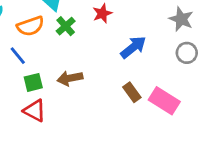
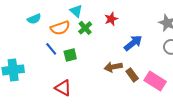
brown arrow: (70, 78) -> (113, 67), moved
green square: (33, 82) -> (70, 55), moved

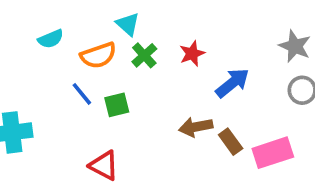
red star: (111, 19) -> (192, 54), moved
pink rectangle: (155, 81) -> (273, 153), turned -50

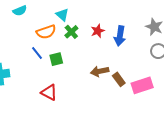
cyan semicircle: (51, 39) -> (20, 11), moved
blue arrow: (232, 83) -> (120, 36), moved, turned 138

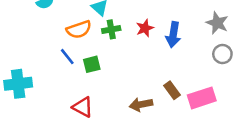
green cross: (71, 32) -> (111, 29), turned 32
brown arrow: (100, 71) -> (141, 104), moved

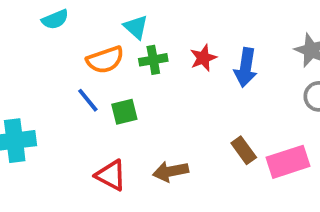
brown arrow: (141, 104) -> (171, 171), moved

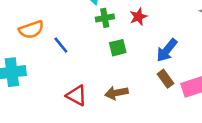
orange semicircle: (105, 60) -> (31, 30), moved
blue arrow: (246, 68) -> (167, 50), moved, turned 30
green square: (124, 112) -> (118, 48), moved

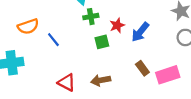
red star: (138, 17) -> (117, 25), moved
blue arrow: (167, 50) -> (140, 32), moved

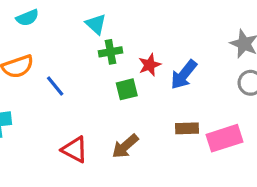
brown rectangle: (142, 68) -> (187, 128), turned -56
brown arrow: (101, 80) -> (125, 146), turned -30

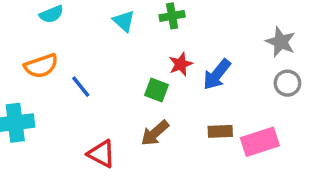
green cross: (110, 52) -> (172, 16), moved
green square: (127, 89) -> (157, 90), turned 35
brown arrow: (125, 146) -> (155, 133), moved

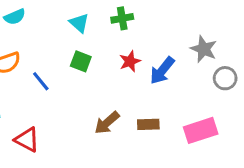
gray star: (281, 42) -> (204, 49), moved
green square: (157, 90) -> (81, 61), moved
brown rectangle: (220, 131) -> (148, 124), moved
red triangle: (101, 154) -> (27, 140), moved

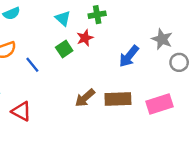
green square: (81, 61) -> (64, 49), turned 35
red star: (130, 61) -> (85, 38), moved
brown rectangle: (148, 124) -> (118, 99), size x1.5

